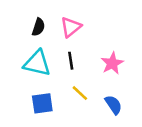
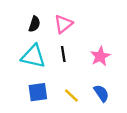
yellow line: (80, 93) -> (71, 96), moved

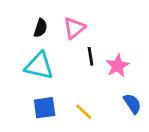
black line: (63, 54) -> (90, 56), moved
blue semicircle: (101, 93) -> (132, 104), moved

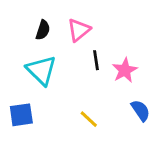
cyan triangle: (39, 66) -> (41, 70), turned 32
blue square: (45, 108) -> (21, 115), moved

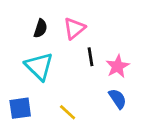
blue semicircle: (141, 110) -> (118, 99), moved
yellow line: (89, 119) -> (68, 112), moved

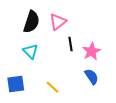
black semicircle: (40, 28) -> (31, 22), size x1.5
cyan triangle: (39, 66) -> (30, 51), size x0.7

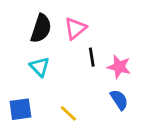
pink star: (92, 51) -> (119, 67), turned -30

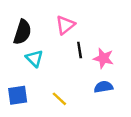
black semicircle: (41, 28) -> (22, 32), moved
blue semicircle: (119, 100) -> (103, 87), turned -66

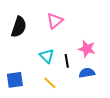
black line: (80, 50) -> (67, 61), moved
cyan triangle: (34, 58) -> (47, 56), moved

